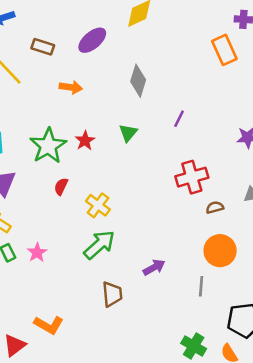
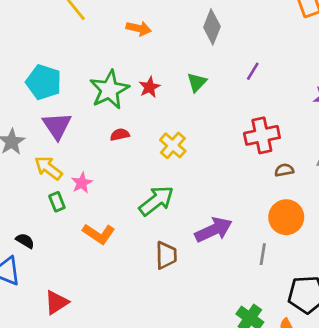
red semicircle: (61, 186) -> (120, 135), turned 48
yellow cross: (98, 205) -> (173, 145), moved
pink star: (37, 253) -> (82, 183), moved
purple arrow: (154, 267) -> (214, 230), size x1.5
orange L-shape: (49, 325) -> (99, 234), moved

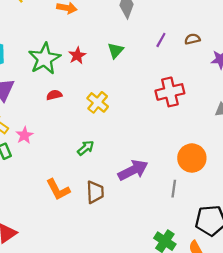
brown semicircle: (284, 170) -> (192, 39), moved
green arrow: (156, 201) -> (86, 148), size x0.6
orange L-shape: (99, 234) -> (58, 189), moved, turned 30

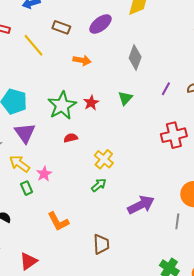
yellow cross: (98, 102) -> (104, 159), moved
orange L-shape: (58, 189) -> (58, 221), moved
brown trapezoid: (95, 192) -> (101, 244), moved

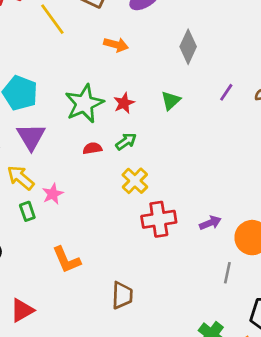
red cross: (174, 135) -> (159, 219), moved
green arrow: (99, 185) -> (126, 142), moved
purple arrow: (141, 205) -> (210, 223), moved, size x0.6

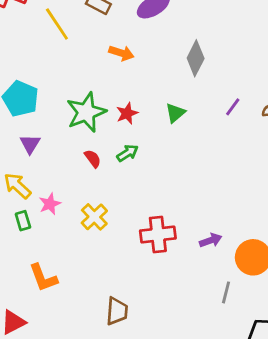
purple triangle: (31, 137) -> (30, 144), size x0.7
red semicircle: (92, 148) -> (93, 159), turned 60
yellow cross: (135, 181) -> (94, 217), moved
orange L-shape: (66, 260) -> (43, 278), moved

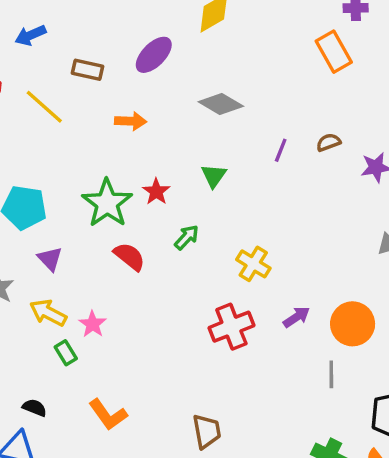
gray diamond: (196, 58) -> (221, 104), turned -72
green arrow: (127, 153) -> (187, 237), moved
red semicircle: (93, 159) -> (129, 257), size x1.4
yellow cross: (94, 217) -> (253, 264), moved

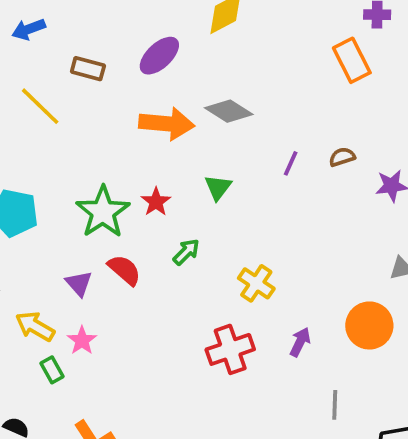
orange arrow: (131, 121) -> (167, 124), moved, size x1.6
purple triangle: (50, 259) -> (79, 283), moved
purple arrow: (296, 317) -> (300, 342), turned -32
orange circle: (353, 324) -> (369, 325), moved

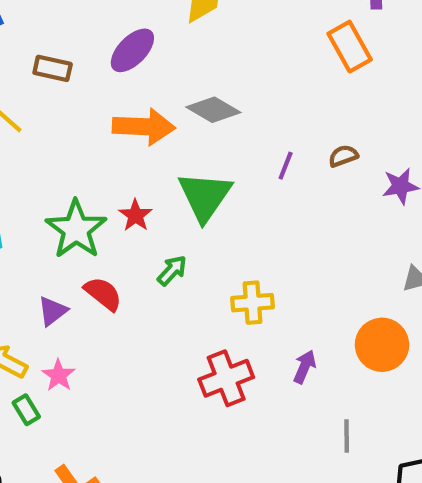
green triangle: (218, 187) -> (205, 196), size x1.8
purple triangle: (79, 283) -> (52, 311), turned 36
yellow cross: (256, 283) -> (252, 303), turned -36

